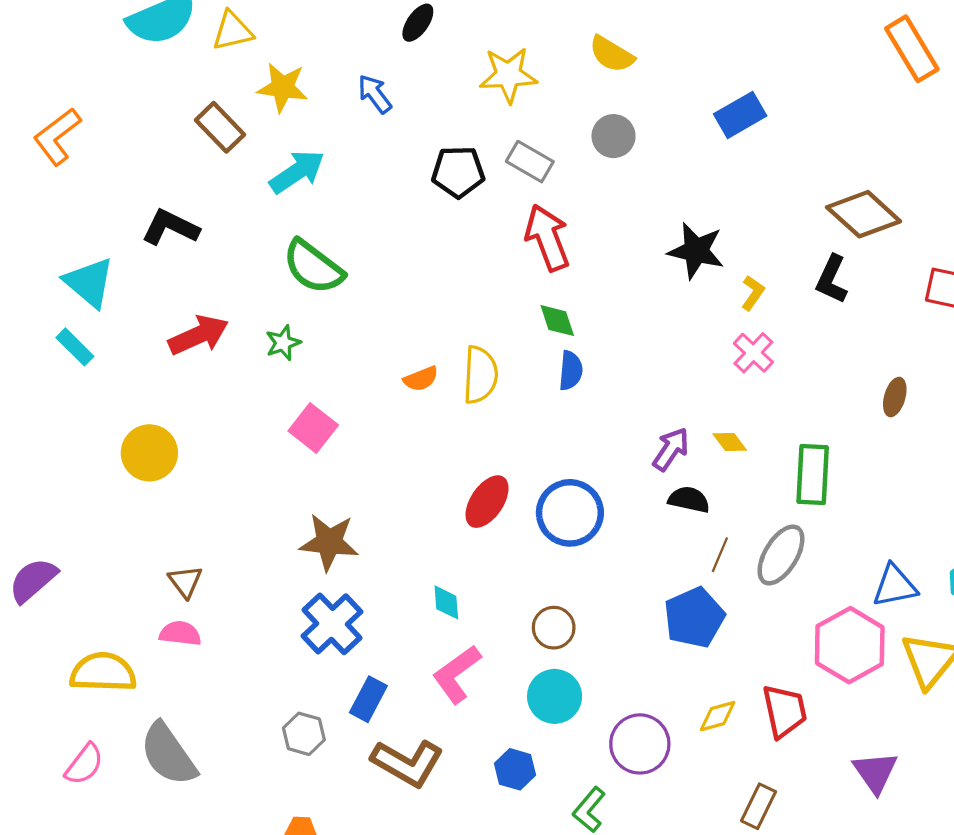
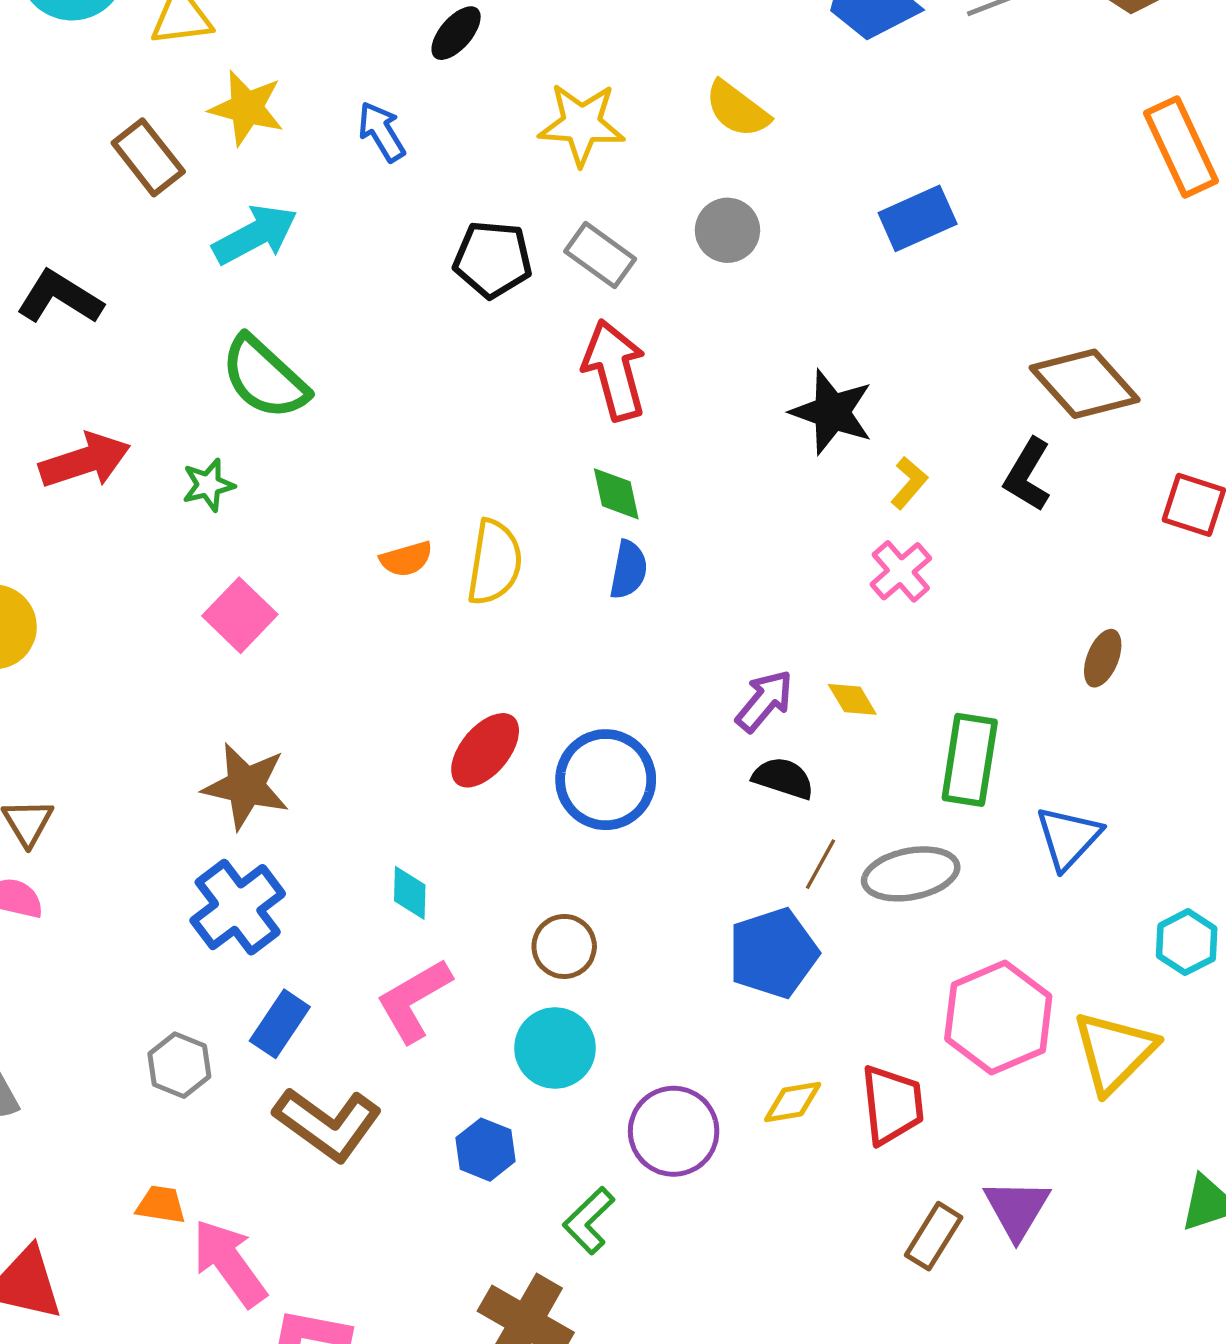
gray ellipse: (781, 555) -> (911, 874), turned 42
blue triangle: (895, 586) -> (1068, 838), moved, turned -42
brown rectangle: (759, 806) -> (934, 1236), moved

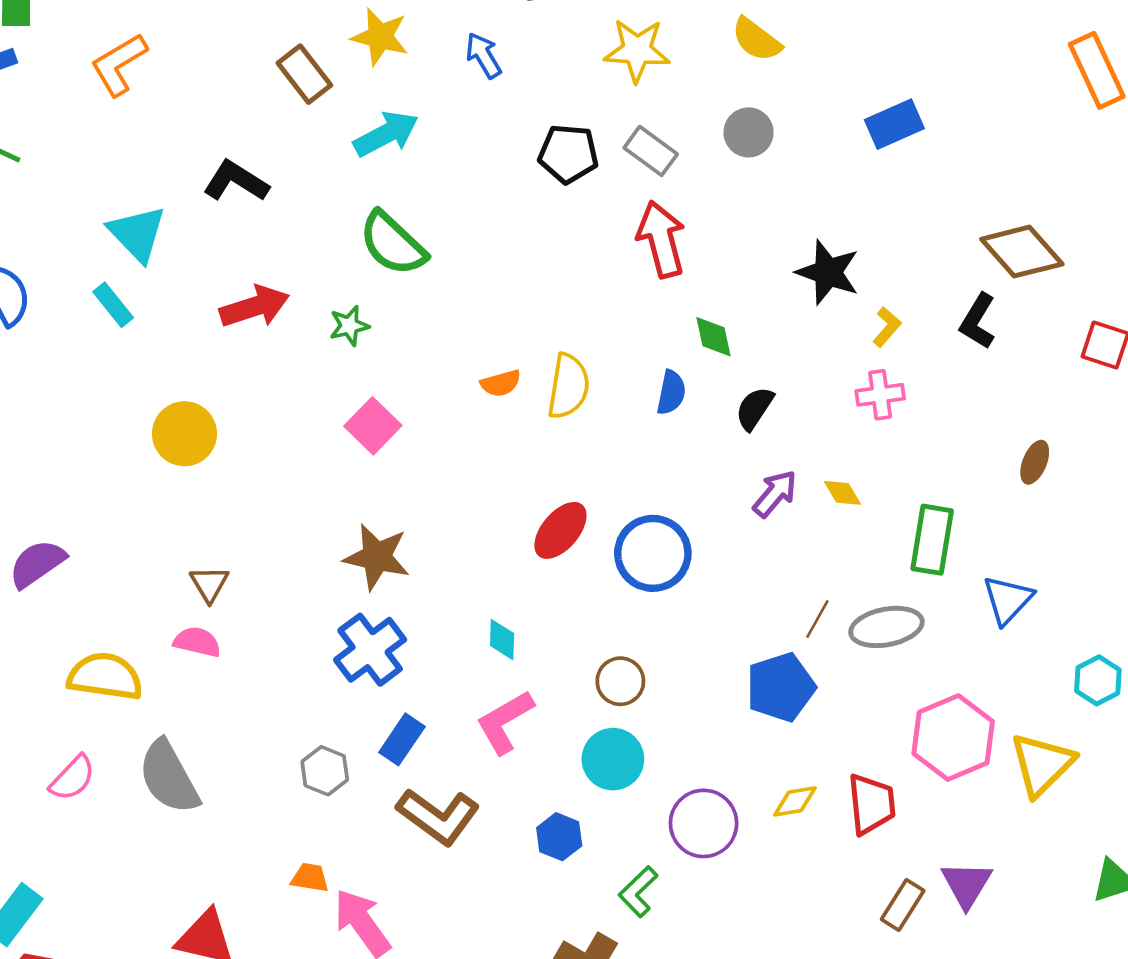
green diamond: (616, 494) -> (714, 337), moved
pink cross: (901, 571) -> (880, 395), turned 33
black semicircle: (783, 778) -> (755, 408), moved, turned -75

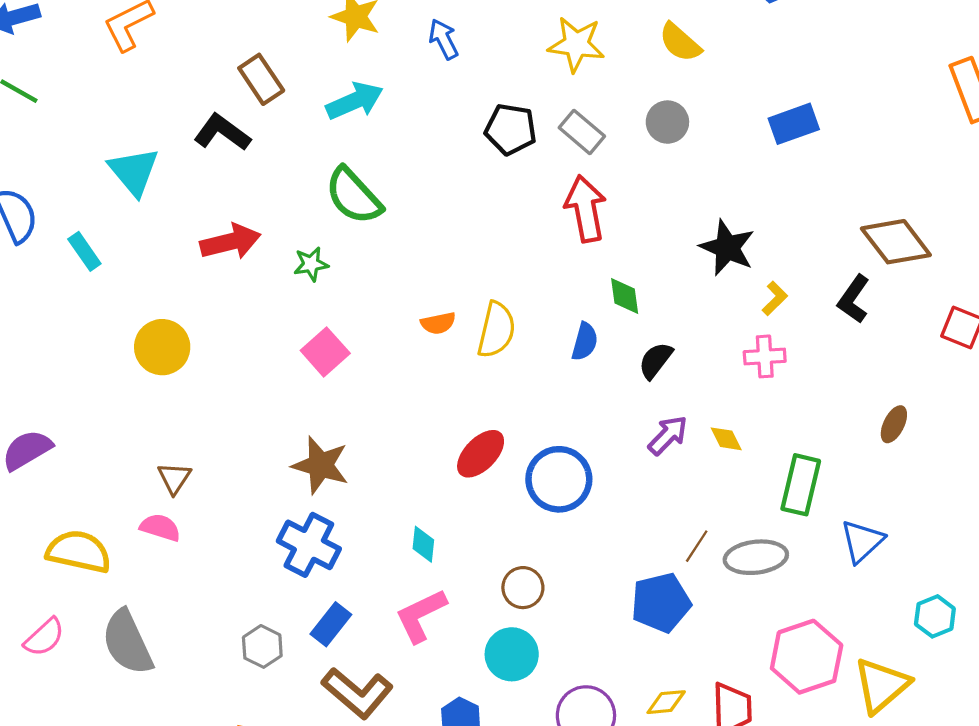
brown rectangle: (304, 74) -> (261, 79), moved
cyan rectangle: (113, 305) -> (84, 251), moved
blue cross: (370, 650) -> (309, 545), turned -30

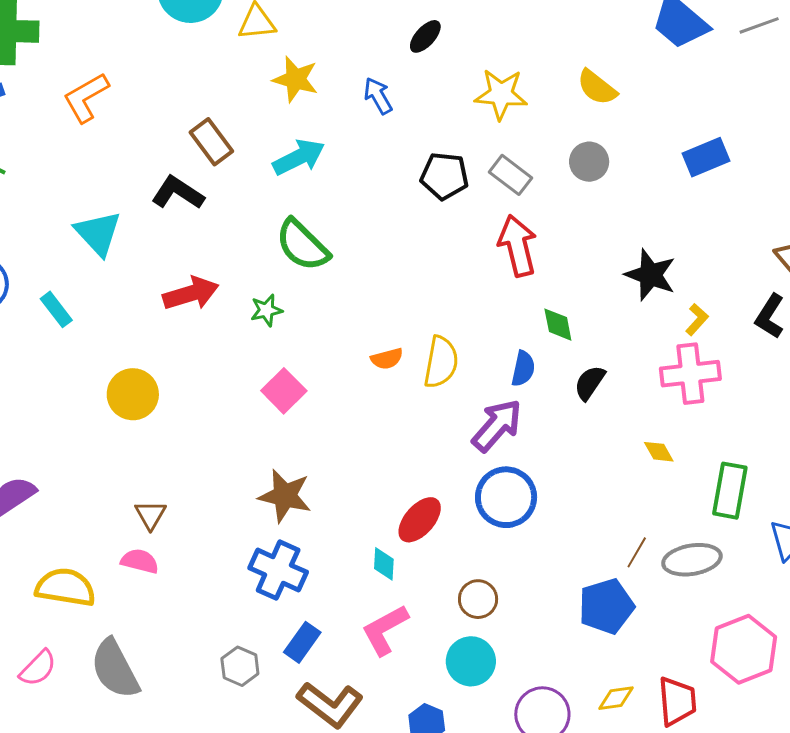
pink cross: (765, 356) -> (690, 374), size x1.5
purple arrow: (668, 435) -> (497, 425), moved, size x1.4
red ellipse: (481, 454) -> (420, 520), moved

